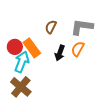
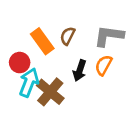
orange rectangle: (32, 48) -> (42, 41), moved
brown cross: (21, 87) -> (50, 92), moved

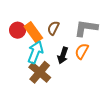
red circle: (20, 63) -> (18, 30), moved
cyan arrow: (29, 83) -> (35, 52), moved

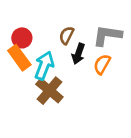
orange rectangle: (33, 32) -> (19, 58), moved
black arrow: (63, 55) -> (78, 54), moved

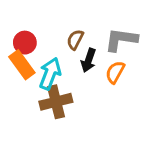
brown cross: (49, 91) -> (56, 102), turned 36

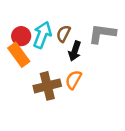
orange semicircle: (115, 72) -> (73, 80), moved
cyan arrow: (50, 74) -> (42, 35), moved

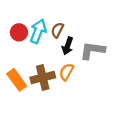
gray L-shape: (102, 34) -> (92, 50), moved
orange rectangle: (19, 55) -> (17, 80), moved

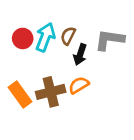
gray L-shape: (92, 50) -> (109, 40), moved
orange semicircle: (66, 72) -> (79, 85), turned 30

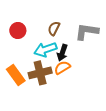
cyan arrow: (45, 37) -> (45, 50), moved, turned -130
black arrow: (80, 54) -> (62, 53), moved

